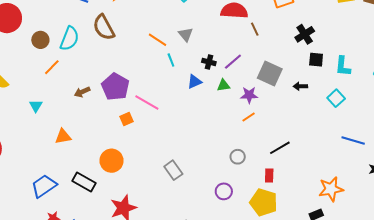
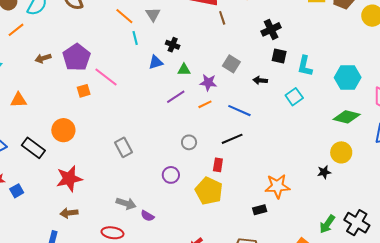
purple line: (233, 62) -> (176, 97), moved
gray square: (270, 73) -> (231, 64), size x0.7
blue line: (353, 141) -> (239, 111), moved

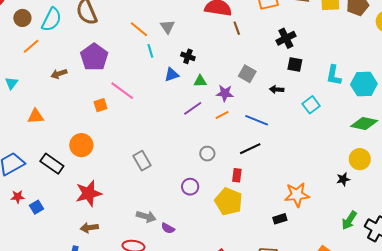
purple pentagon: (77, 57) -> (94, 57), moved
cyan L-shape: (305, 66) -> (334, 75), moved
green arrow: (327, 224) -> (349, 220), moved

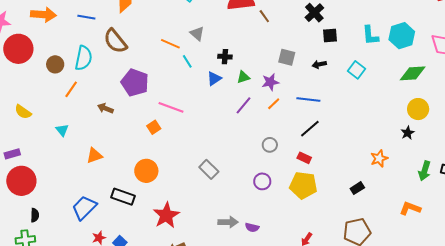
brown arrow: (59, 74) -> (105, 108), turned 56
red rectangle: (237, 175) -> (304, 158), turned -56
orange star: (297, 195) -> (379, 158), moved, size x0.7

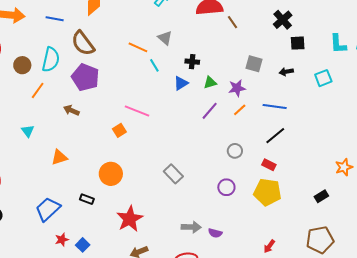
cyan square: (356, 70) -> (323, 78), turned 30
purple pentagon: (135, 83) -> (85, 77), moved
black rectangle: (123, 197) -> (87, 199), size x0.6

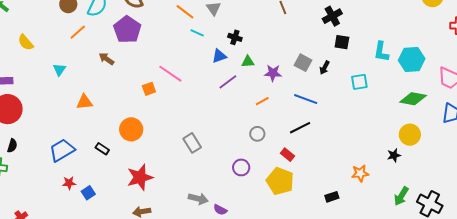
gray square: (254, 64) -> (303, 63), moved
cyan line: (154, 65) -> (197, 33), turned -48
black arrow: (286, 72) -> (325, 68), turned -64
orange line: (240, 110) -> (262, 101), moved
purple line: (210, 111) -> (228, 82), moved

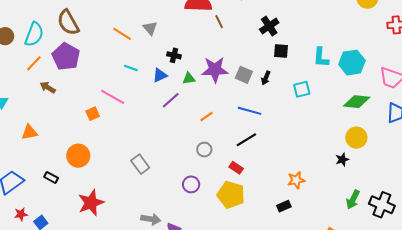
orange line: (78, 32) -> (34, 63), moved
cyan line: (197, 33) -> (131, 68), moved
purple star: (273, 73) -> (215, 70), moved, size x1.5
orange star: (360, 173) -> (296, 180), moved

